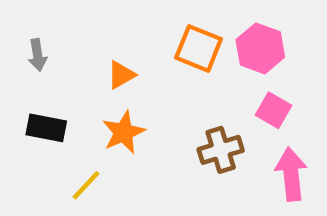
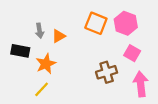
gray arrow: (37, 55) -> (39, 31), moved
black rectangle: (46, 128) -> (20, 51), moved
orange star: (124, 132) -> (46, 64), moved

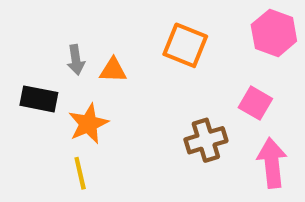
pink hexagon: (126, 23) -> (274, 33), moved
orange triangle: (59, 36) -> (113, 70), turned 32
yellow line: (42, 89) -> (80, 173), turned -56

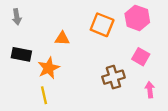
pink hexagon: (274, 33) -> (137, 18), moved
gray arrow: (76, 60) -> (17, 17), moved
pink arrow: (272, 163) -> (150, 90), size x0.6

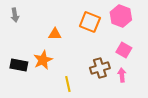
black rectangle: (21, 54) -> (19, 65), moved
pink arrow: (150, 90) -> (122, 75), moved
yellow line: (44, 95) -> (68, 84), moved

